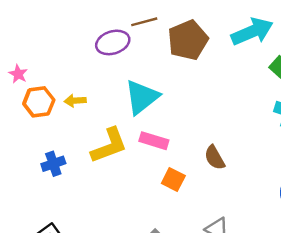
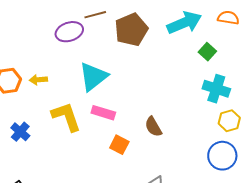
yellow L-shape: (109, 146) -> (66, 117), turned -88
blue cross: (53, 164) -> (20, 132), turned -30

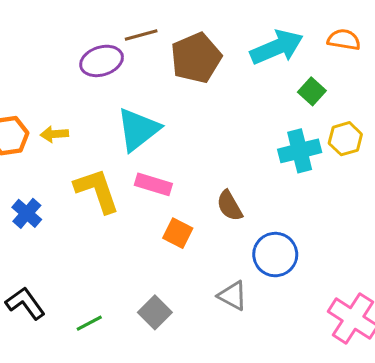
cyan cross: (216, 89) -> (300, 151), moved, turned -32
yellow hexagon: (229, 121) -> (345, 139), moved
blue circle: (222, 156) -> (275, 255), moved

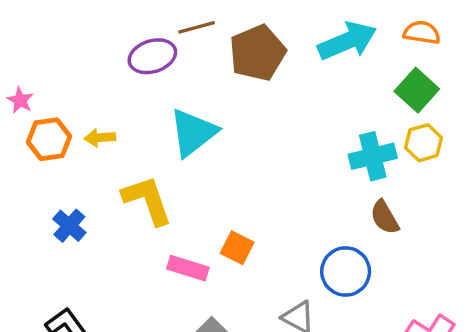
green square: (312, 91) -> (417, 90), moved, size x1.4
pink rectangle: (153, 184) -> (188, 268), moved
brown semicircle: (230, 206) -> (385, 217), moved

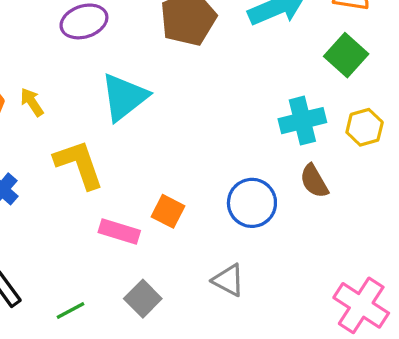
yellow arrow: (100, 138) -> (32, 102), turned 60
yellow hexagon: (424, 143) -> (365, 127), moved
blue circle: (346, 271) -> (252, 203), moved

